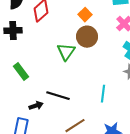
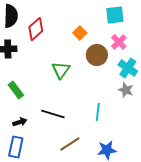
brown circle: (87, 37) -> (97, 55), moved
black arrow: (36, 106) -> (20, 122), moved

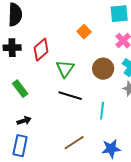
red diamond: (36, 29) -> (41, 50), moved
brown circle: (97, 55) -> (103, 69), moved
black line: (53, 114) -> (70, 96), moved

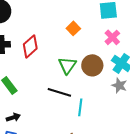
green triangle: (65, 69) -> (67, 65), moved
cyan line: (102, 111) -> (80, 107), moved

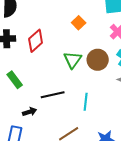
black line: (59, 92) -> (53, 95), moved, turned -30
black arrow: (13, 117) -> (30, 112), moved

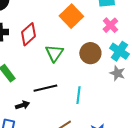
orange square: (79, 23) -> (71, 16), size x1.6
green triangle: (73, 60) -> (54, 53), moved

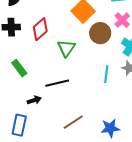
brown circle: (90, 53) -> (100, 33), moved
cyan line: (78, 95) -> (106, 74), moved

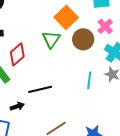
red diamond: (40, 29) -> (17, 54), moved
green triangle: (66, 48) -> (51, 39), moved

